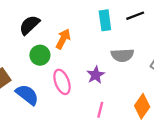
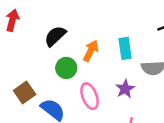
cyan rectangle: (105, 20) -> (125, 48), moved

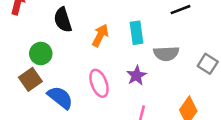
black semicircle: (55, 36) -> (63, 20), turned -65
green circle: (66, 68) -> (41, 54), moved

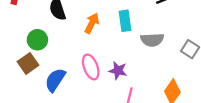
purple star: (137, 75) -> (118, 71), moved, turned -30
blue semicircle: (60, 97) -> (55, 80), turned -95

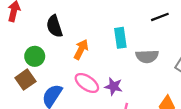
orange arrow: (92, 23) -> (81, 49), moved
pink ellipse: (91, 67) -> (87, 83), turned -35

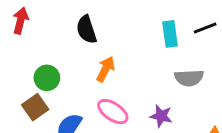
black semicircle: (54, 26) -> (86, 30), moved
cyan rectangle: (120, 38) -> (170, 34), moved
purple star: (114, 86) -> (161, 116), moved

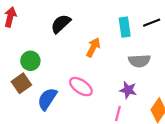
black semicircle: (86, 30) -> (61, 24), turned 65
orange arrow: (106, 69) -> (93, 47), moved
purple star: (161, 116) -> (128, 90), moved

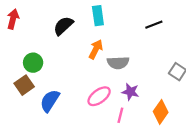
cyan rectangle: (125, 27) -> (98, 16), moved
gray semicircle: (139, 61) -> (118, 63), moved
pink ellipse: (81, 87) -> (99, 96), moved, turned -70

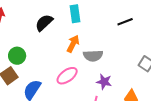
pink ellipse: (99, 96) -> (67, 76), moved

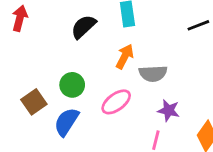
green circle: (17, 56) -> (72, 85), moved

